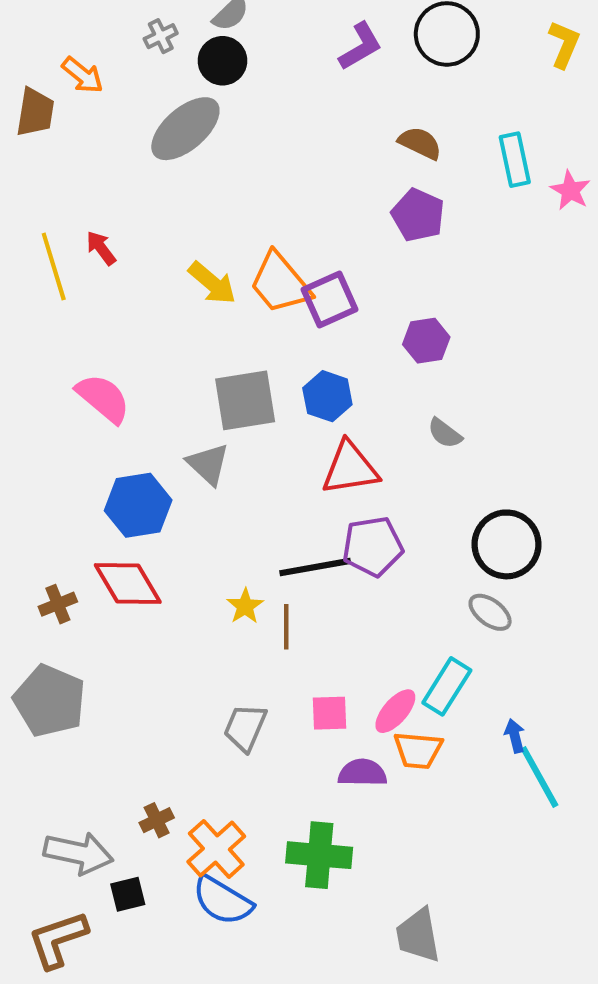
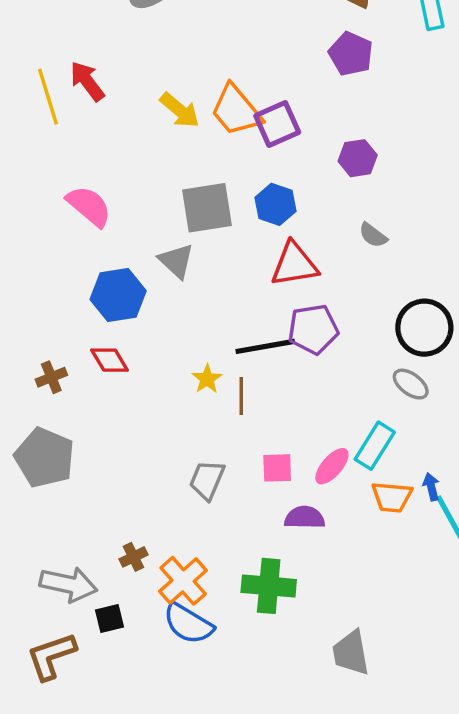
red arrow: (101, 248) -> (87, 81), size x1.4
red diamond: (128, 584) -> (110, 360), size x0.7
orange trapezoid: (418, 750) -> (392, 497), moved

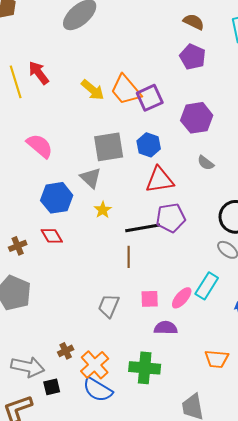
purple hexagon: (358, 158) -> (197, 118), size x1.4
yellow star: (207, 379) -> (103, 210), moved
orange trapezoid: (392, 497) -> (217, 359), moved

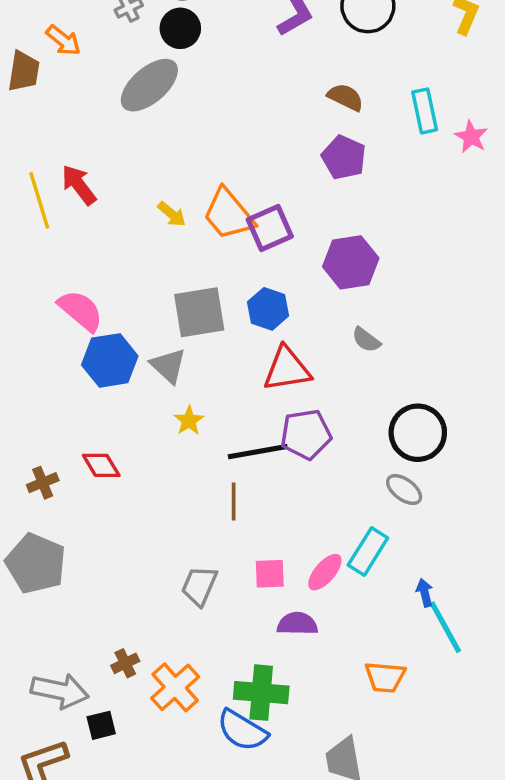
yellow arrow: (93, 90) -> (172, 214), size x0.7
blue hexagon: (57, 198) -> (110, 360), moved
blue semicircle: (98, 390) -> (242, 730), moved

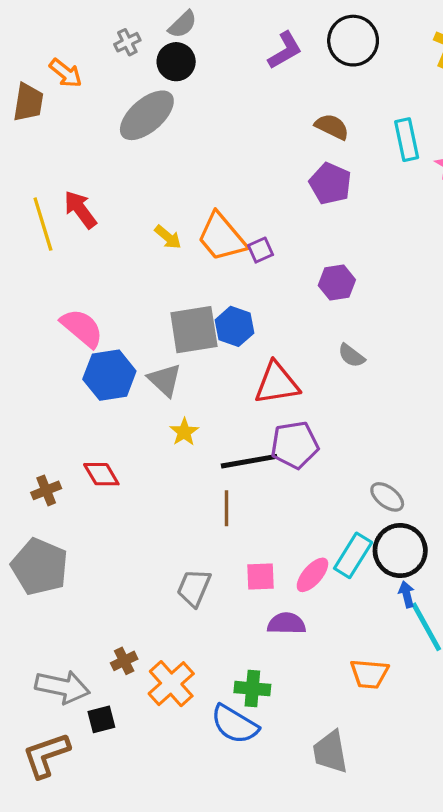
purple square: (270, 228) -> (261, 250), size x0.6
purple hexagon: (351, 262) -> (337, 283), size x0.7
blue hexagon: (268, 309) -> (235, 326), moved
black circle: (418, 433) -> (400, 550), moved
green cross: (261, 693) -> (252, 689), size x0.7

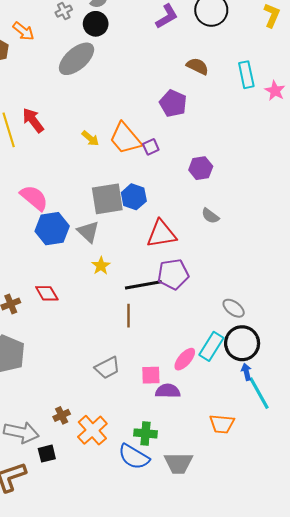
purple pentagon: (330, 183) -> (173, 103), moved
pink square: (261, 576) -> (151, 375), moved
gray trapezoid: (194, 588) -> (107, 368), turned -140
gray trapezoid: (330, 752) -> (178, 463), moved, turned -80

